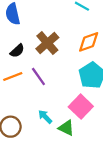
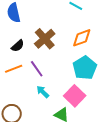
cyan arrow: (45, 117) -> (43, 92), moved

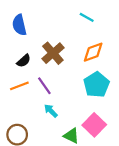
pink square: (75, 96) -> (94, 125), moved

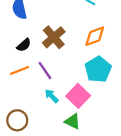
pink square: (94, 125) -> (78, 96), moved

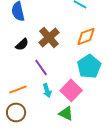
orange line: (19, 70) -> (18, 89), moved
cyan arrow: (52, 96) -> (47, 90), turned -152

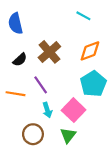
orange line: (18, 89) -> (15, 94), moved, turned 30
brown circle: (16, 113) -> (33, 134), moved
green triangle: (66, 114) -> (68, 135), turned 42

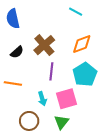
purple line: (41, 85) -> (51, 71), moved, turned 42
pink square: (74, 110) -> (67, 99), turned 30

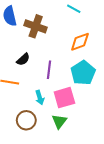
brown cross: (44, 45) -> (36, 26), moved, turned -30
black semicircle: (17, 52) -> (23, 59), moved

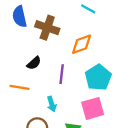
orange diamond: (80, 42) -> (82, 44), moved
pink square: (64, 98) -> (93, 108), moved

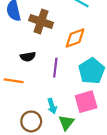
black semicircle: (34, 63) -> (28, 57), turned 32
cyan arrow: (52, 104) -> (52, 106), moved

